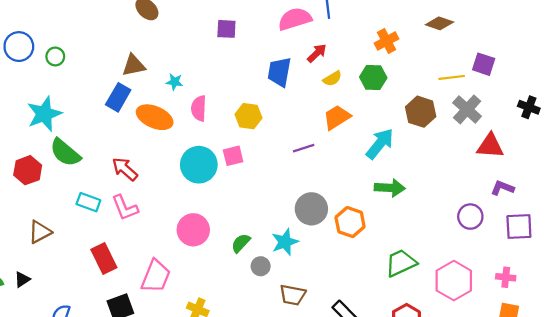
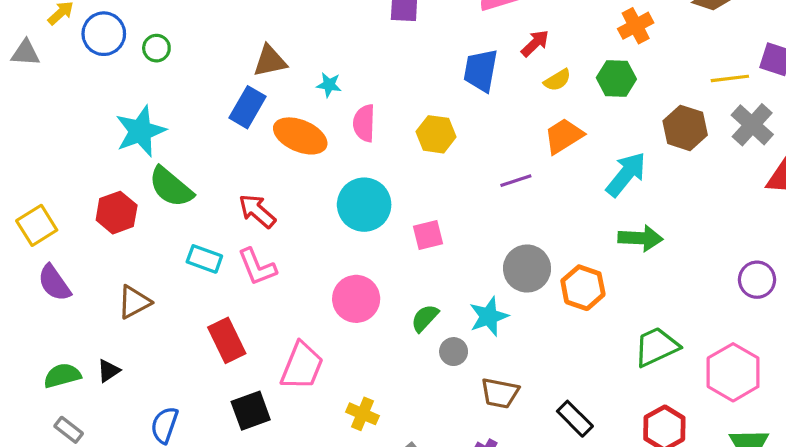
pink square: (233, 156) -> (428, 235), moved

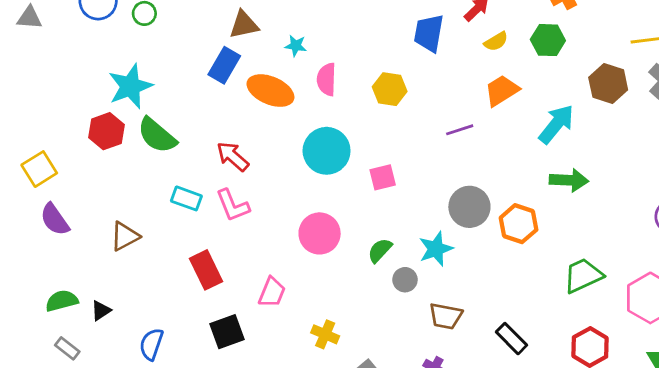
red hexagon: (117, 213) -> (107, 131), moved
pink trapezoid: (302, 366) -> (272, 292), size x0.7
black triangle: (109, 371) -> (101, 311), moved

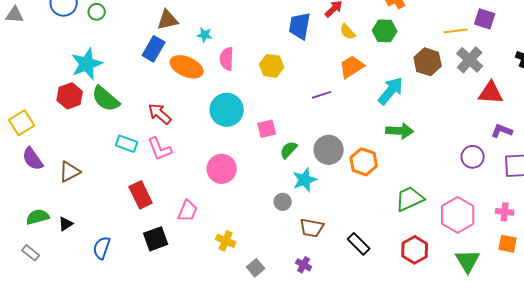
yellow semicircle: (496, 41) -> (348, 32), turned 78
brown triangle: (125, 236) -> (70, 172), moved
green semicircle: (380, 250) -> (289, 150), moved
gray rectangle: (67, 348) -> (31, 253), moved

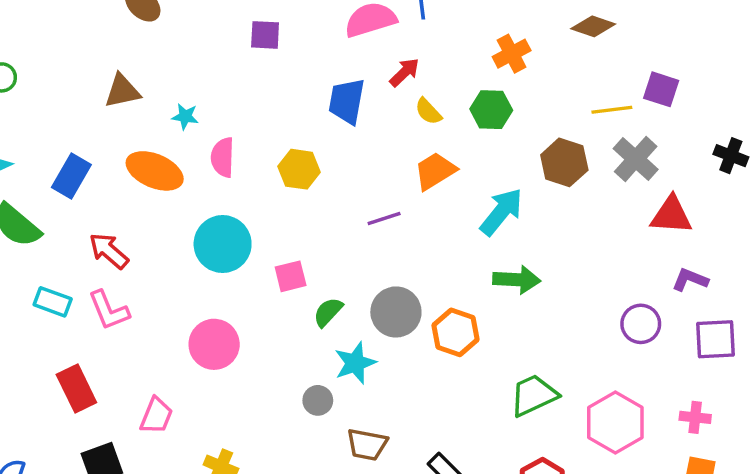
blue rectangle: (154, 49) -> (71, 176), moved

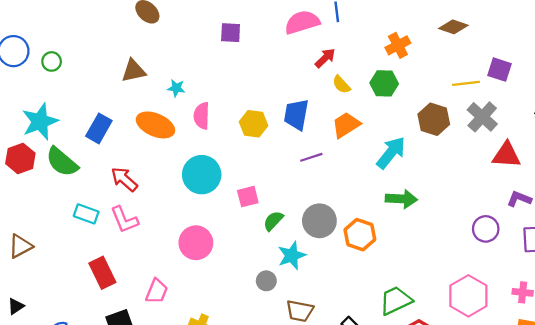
blue trapezoid: (347, 101) -> (296, 115), moved
green trapezoid: (534, 395) -> (396, 300), moved

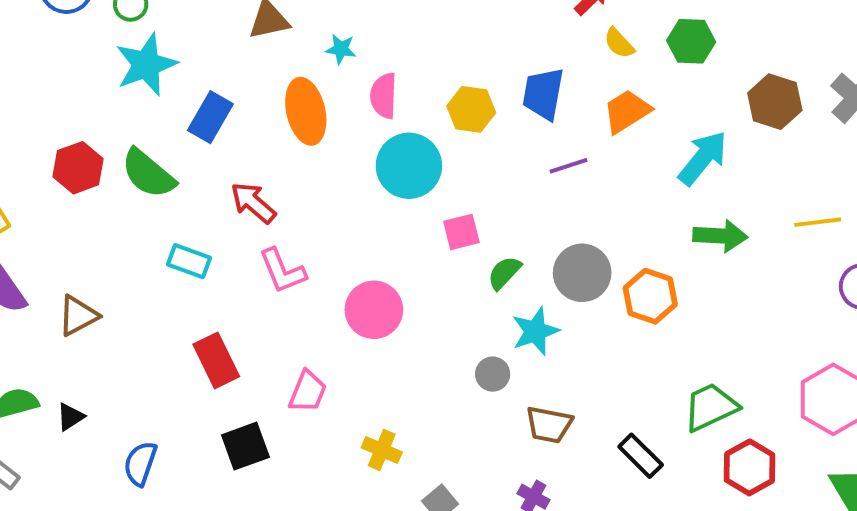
yellow line: (466, 83) -> (818, 222), moved
cyan star: (40, 122) -> (146, 65), moved
orange ellipse: (155, 125) -> (306, 111), turned 54
cyan circle: (202, 175) -> (409, 166), moved
pink L-shape: (124, 220) -> (282, 271), moved

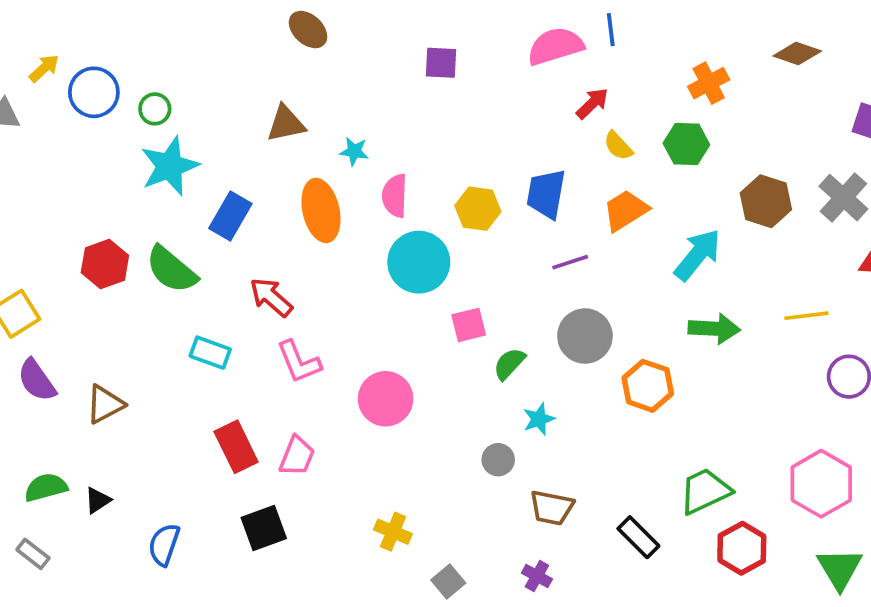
gray circle: (582, 273) -> (585, 336), moved
cyan star: (535, 331) -> (539, 419), size x0.7
pink trapezoid: (308, 392) -> (297, 456), moved

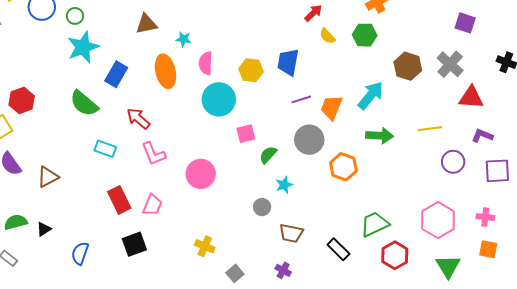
orange trapezoid: (626, 210) -> (331, 107), moved, turned -36
red hexagon: (105, 264) -> (22, 100), moved

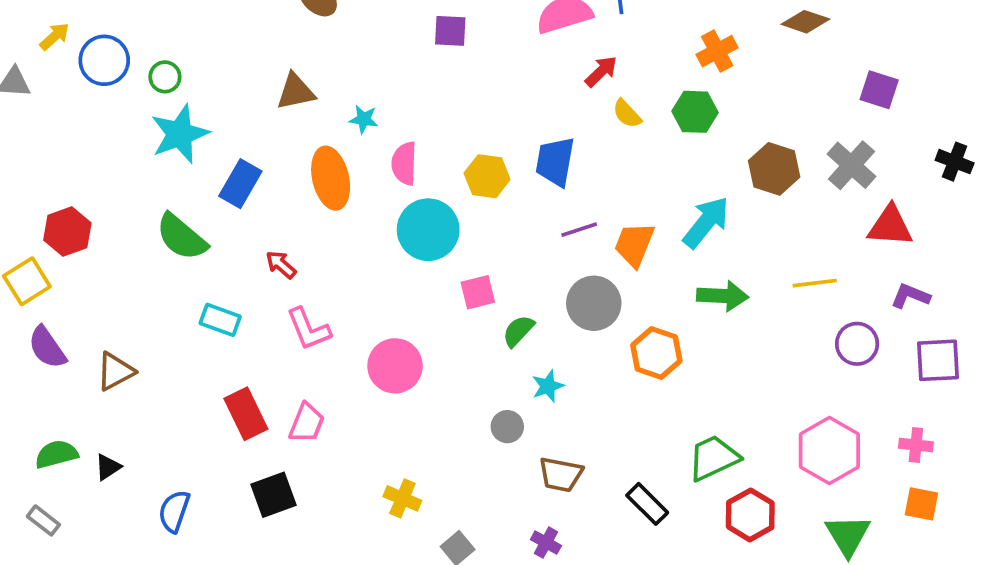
red arrow: (138, 119) -> (281, 265), size x0.7

